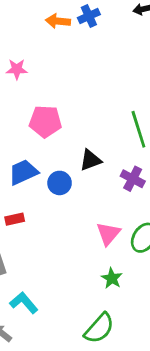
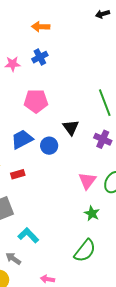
blue cross: (89, 16) -> (40, 57), moved
black triangle: (90, 160) -> (71, 127), turned -42

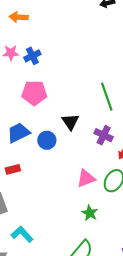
orange arrow: (41, 27) -> (19, 17), moved
blue cross: (40, 57) -> (32, 56), moved
pink triangle: (87, 181) -> (86, 178), turned 30

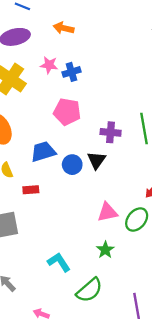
black triangle: (70, 122) -> (96, 160), moved
purple cross: (104, 135) -> (111, 132), moved, turned -30
cyan L-shape: (22, 234) -> (59, 262), moved

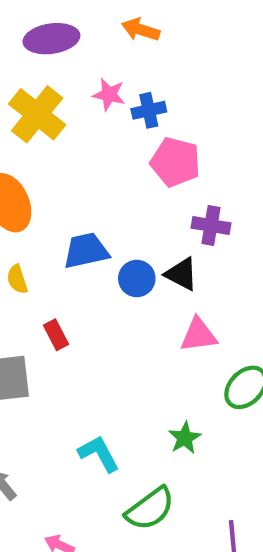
pink pentagon: (67, 112) -> (175, 162), moved
black triangle: (96, 160) -> (181, 274), turned -42
red rectangle: (31, 190) -> (56, 335), moved, turned 63
pink triangle: (107, 212) -> (198, 335), moved

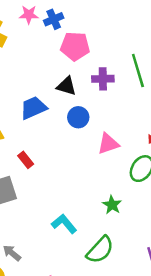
black triangle: (181, 274) -> (66, 86), moved
blue circle: (137, 278) -> (78, 117), moved

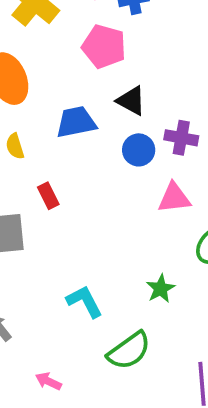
pink pentagon: (75, 46) -> (104, 47), moved
purple cross: (103, 79) -> (181, 138), moved

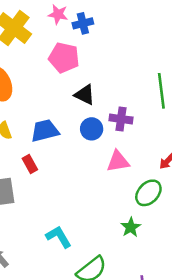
blue trapezoid: (76, 122) -> (45, 131), moved
green star: (161, 289) -> (131, 227), moved

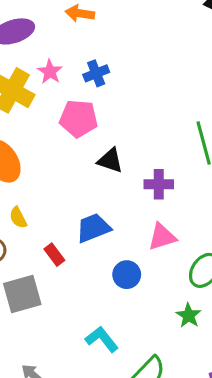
pink star: (58, 14) -> (50, 72), moved, turned 30
blue circle: (92, 129) -> (127, 275), moved
blue trapezoid: (45, 131) -> (93, 228), moved

